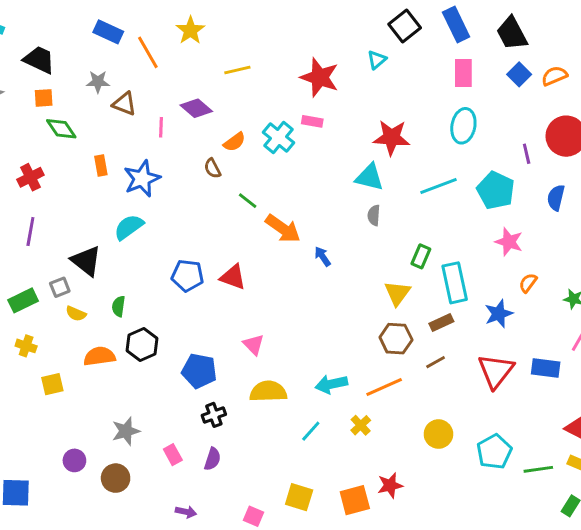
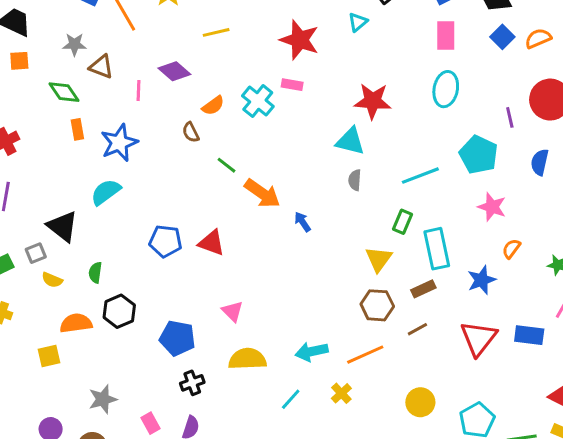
green diamond: (61, 129) -> (64, 92), moved
cyan line: (438, 186) -> (420, 176), moved
yellow square: (52, 384) -> (49, 356), moved

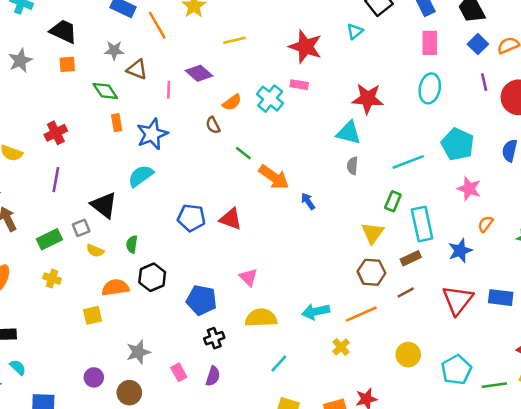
purple line: (510, 117) -> (484, 82), moved
cyan line: (291, 399) -> (279, 363), moved

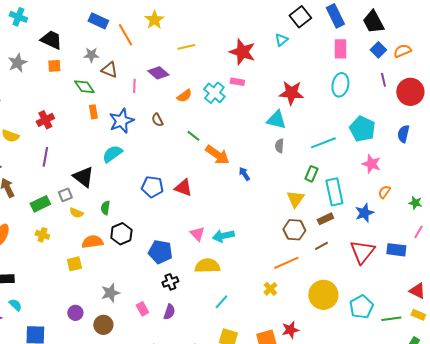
brown semicircle: (213, 125) -> (157, 120), moved
cyan arrow: (316, 312) -> (223, 236), moved
yellow circle: (408, 355) -> (323, 295), size x1.5

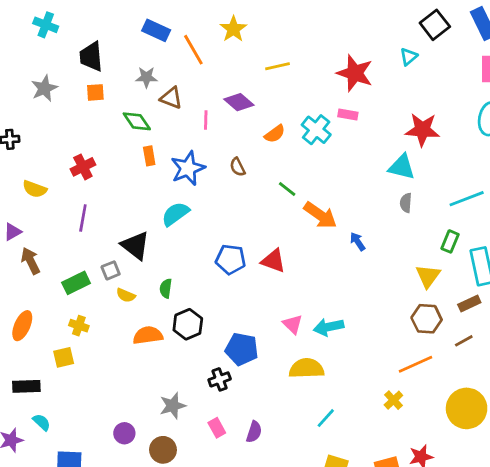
black trapezoid: (51, 40) -> (91, 57), turned -120
yellow square: (74, 264) -> (64, 357), moved
black cross: (170, 282) -> (220, 379), moved

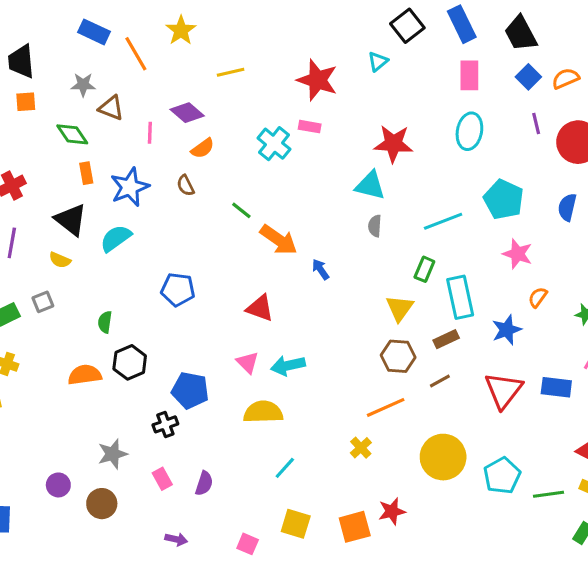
orange semicircle: (275, 134) -> (203, 148), moved
black triangle: (135, 246) -> (71, 220), moved
red triangle: (273, 261) -> (260, 308), moved
yellow semicircle: (126, 295) -> (60, 260), moved

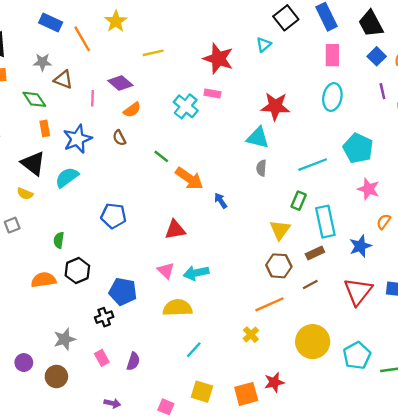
red triangle: (260, 308) -> (175, 230), turned -30

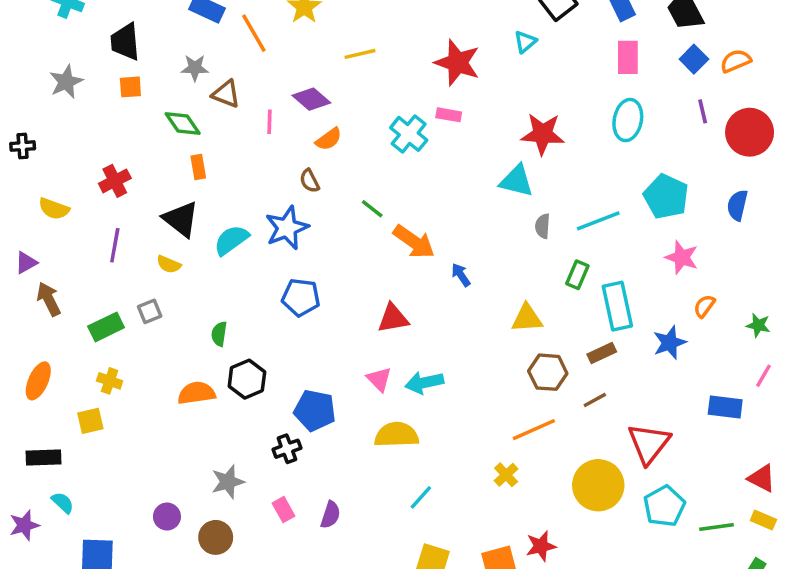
blue star: (77, 139) -> (287, 228), moved
gray semicircle: (261, 168) -> (543, 226), moved
yellow triangle: (280, 230) -> (527, 318), moved, turned 50
red triangle: (358, 291) -> (649, 443), moved

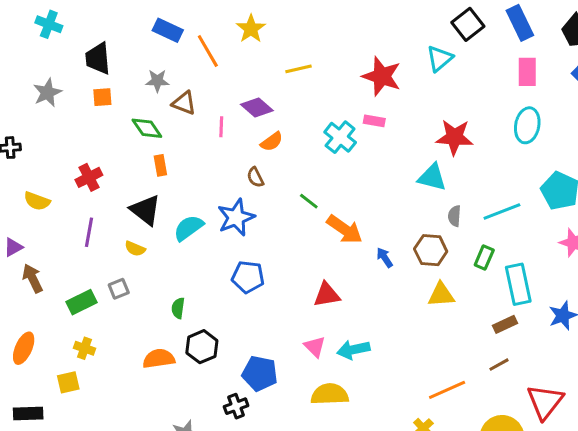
cyan triangle: (525, 42) -> (440, 58), size x1.4
brown hexagon: (548, 372) -> (431, 250), moved

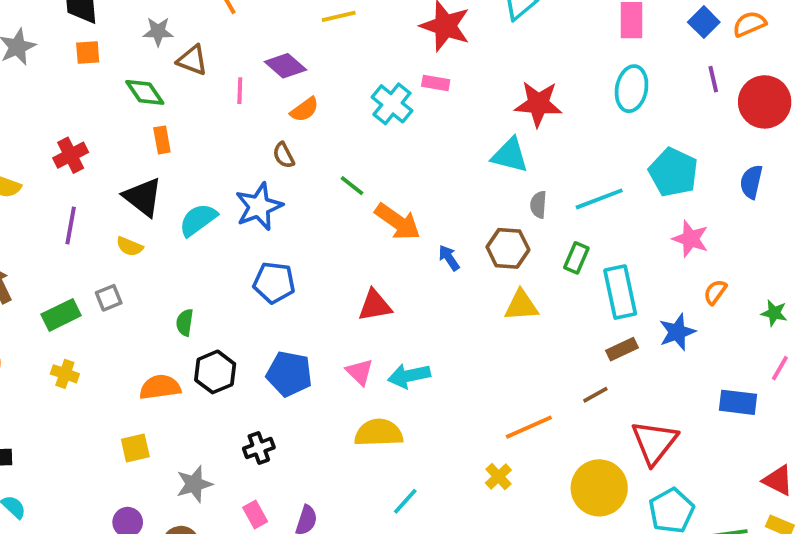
brown rectangle: (505, 324) -> (622, 349), moved
blue pentagon: (260, 373) -> (289, 374), moved
yellow square: (68, 382) -> (135, 448), moved

